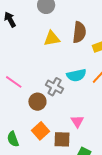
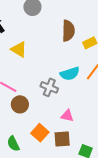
yellow triangle: (52, 38) -> (19, 49), moved, turned 48
brown circle: (37, 102) -> (20, 104), moved
pink triangle: (77, 121) -> (67, 116), moved, turned -40

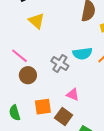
orange square: (40, 133) -> (43, 107), turned 30
brown square: (62, 139) -> (64, 116), turned 30

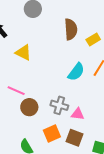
cyan semicircle: (82, 53) -> (76, 72), turned -30
gray cross: (60, 63) -> (59, 105), moved

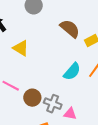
brown semicircle: (71, 29) -> (70, 29), turned -50
brown circle: (29, 107) -> (32, 98), moved

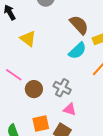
cyan semicircle: (72, 72) -> (77, 51), moved
gray cross: (53, 104) -> (62, 88), moved

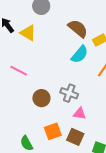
yellow triangle: (28, 39) -> (28, 33), moved
pink line: (14, 75) -> (19, 71), moved

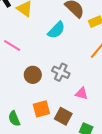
cyan semicircle: (80, 54) -> (56, 30), moved
pink triangle: (80, 114) -> (82, 93), moved

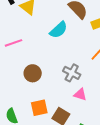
pink line: (12, 46) -> (14, 43), turned -54
gray cross: (61, 72) -> (72, 73), moved

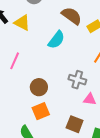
pink line: (14, 43) -> (15, 61), turned -36
orange square: (39, 108) -> (41, 111), moved

